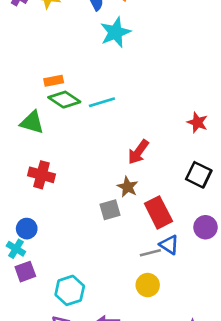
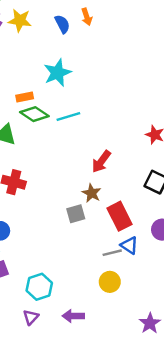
cyan star: (115, 32) -> (57, 73), moved

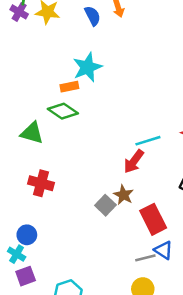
orange rectangle: (25, 97) -> (69, 87), moved
cyan line: (68, 116) -> (148, 141), moved
gray square: (76, 214) -> (105, 205), moved, turned -30

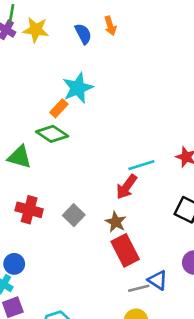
orange rectangle: (69, 87) -> (59, 108), turned -36
gray square: (105, 205) -> (74, 215), moved
red rectangle: (153, 219) -> (125, 250), moved

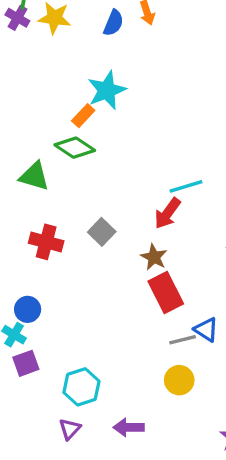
blue semicircle: (83, 34) -> (113, 23), turned 50
gray square: (74, 215) -> (102, 232), moved

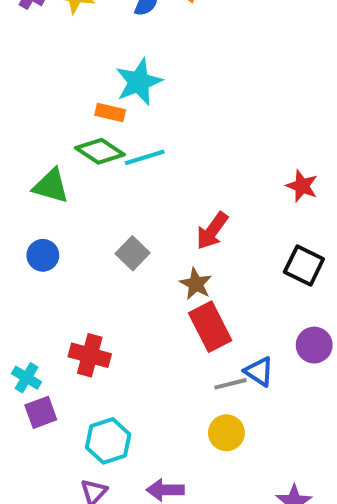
orange rectangle: (83, 116) -> (110, 113), turned 60
cyan line: (186, 186) -> (145, 157), moved
red cross: (46, 242) -> (90, 355), moved
blue circle: (28, 309) -> (43, 255), moved

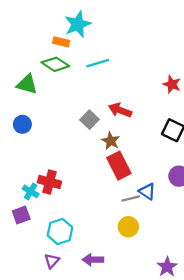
cyan line: (145, 157) -> (98, 63), moved
red arrow: (212, 231) -> (120, 110), turned 75
gray square: (133, 253) -> (89, 120), moved
cyan cross: (27, 378) -> (31, 191), moved

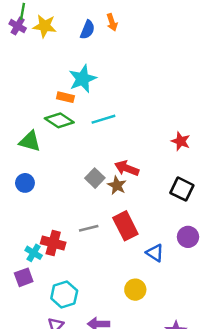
brown star: (111, 141) -> (117, 185), moved
gray line: (131, 199) -> (89, 228), moved

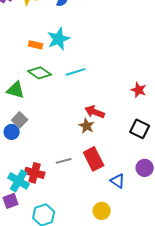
orange rectangle: (65, 97) -> (36, 45), moved
gray square: (95, 178) -> (20, 120), moved
blue circle: (25, 183) -> (12, 132), moved
cyan cross: (34, 253) -> (19, 181), size x1.5

